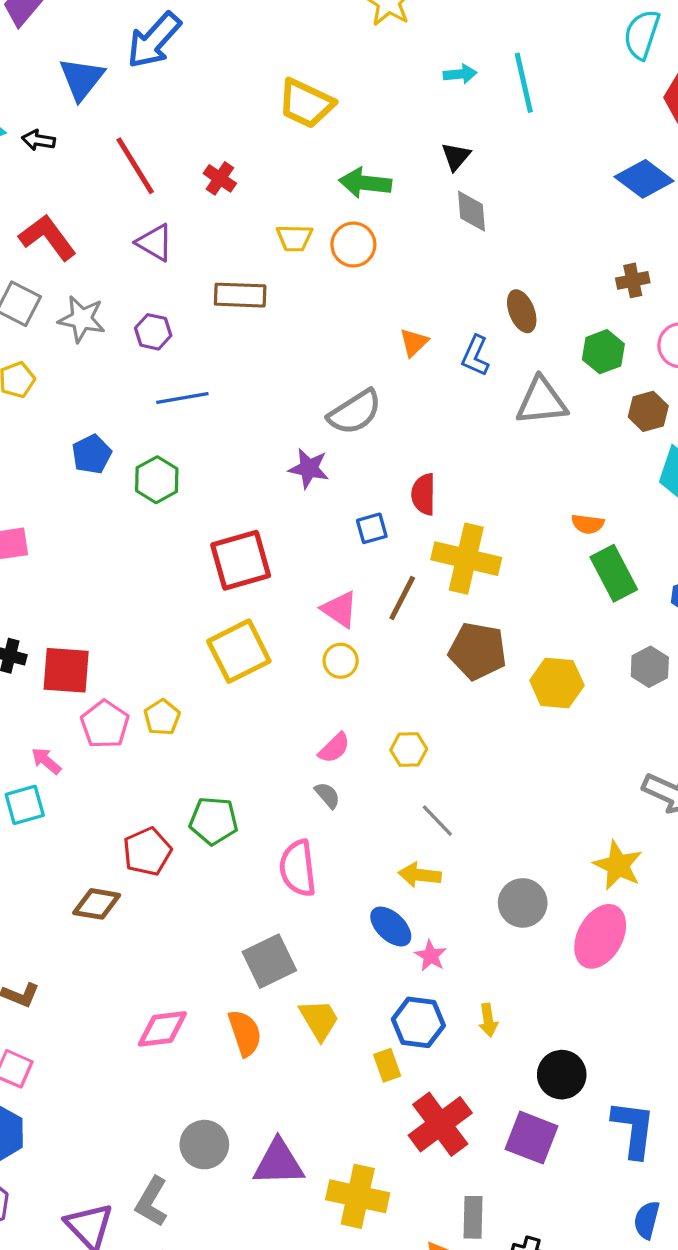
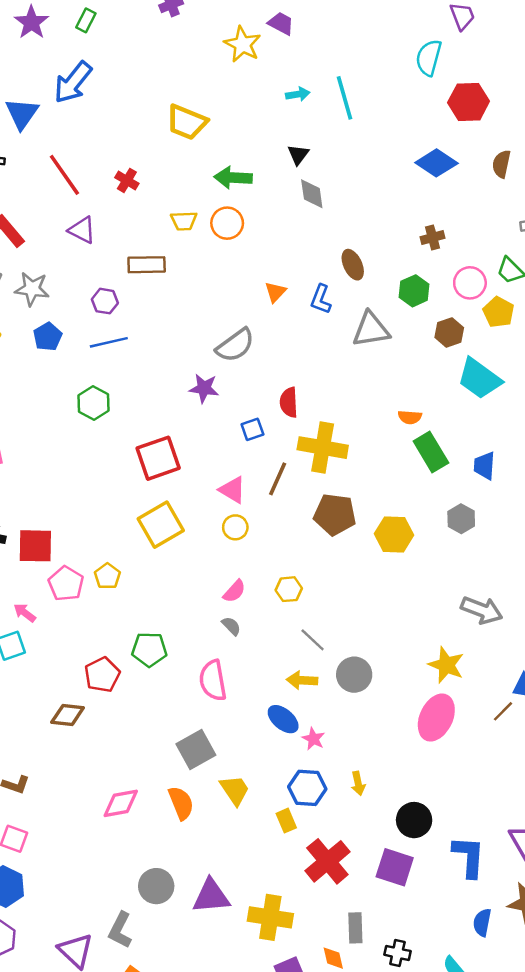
purple hexagon: (153, 332) -> (105, 301), moved
blue pentagon: (92, 454) -> (48, 337), moved
gray circle: (523, 903) -> (354, 675), moved

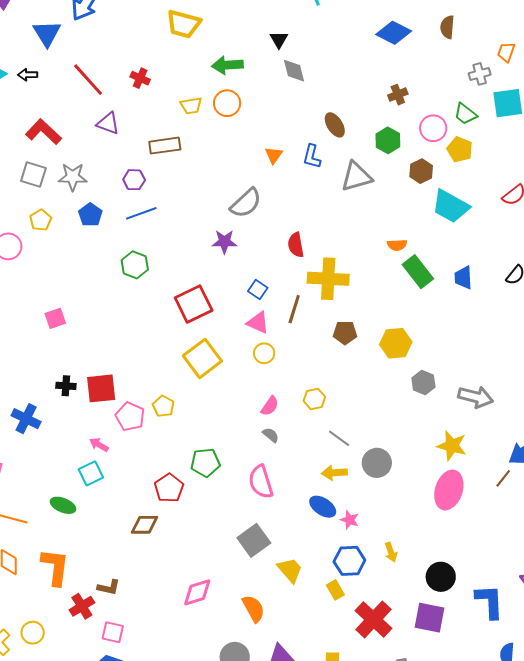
blue square: (252, 429) -> (258, 290), moved, turned -30
brown pentagon: (335, 514) -> (345, 333), size x0.7
gray hexagon: (461, 519) -> (423, 382), moved
orange semicircle: (181, 803) -> (253, 609), moved

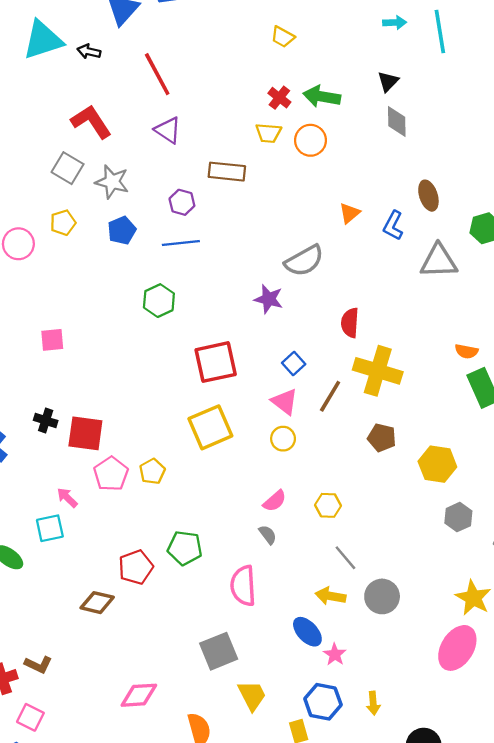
yellow trapezoid: (184, 24) -> (283, 37), size x0.6
red cross: (140, 78) -> (279, 98), moved

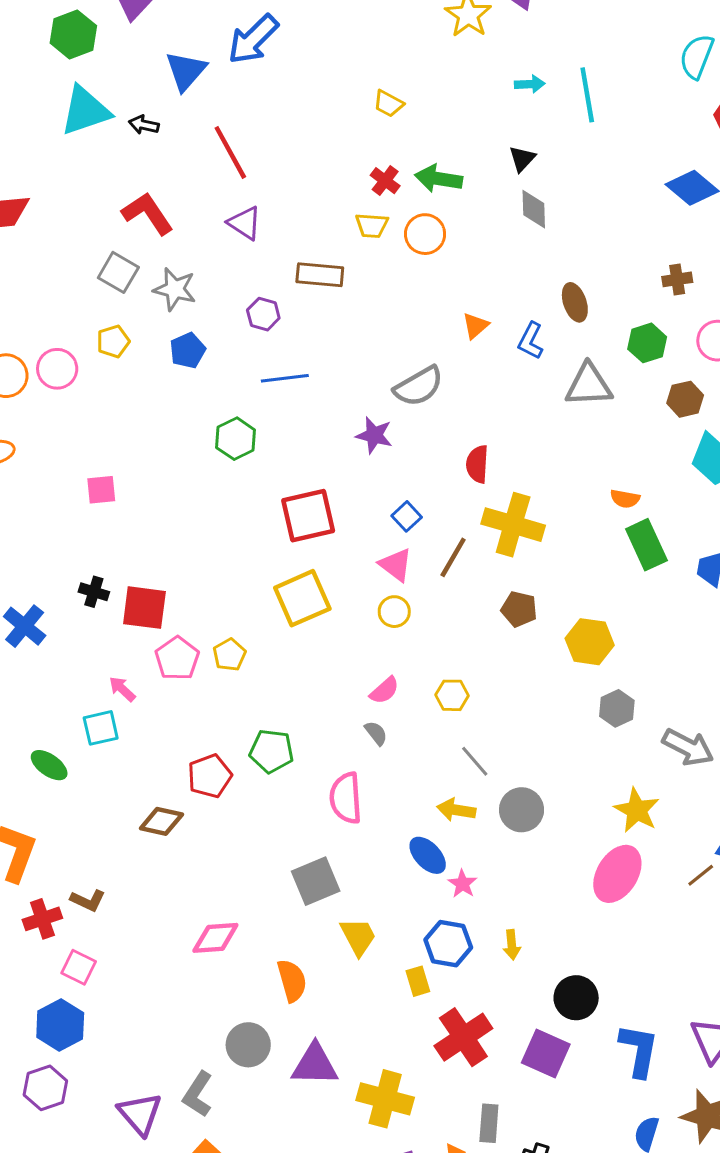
blue line: (181, 243) -> (285, 378), moved

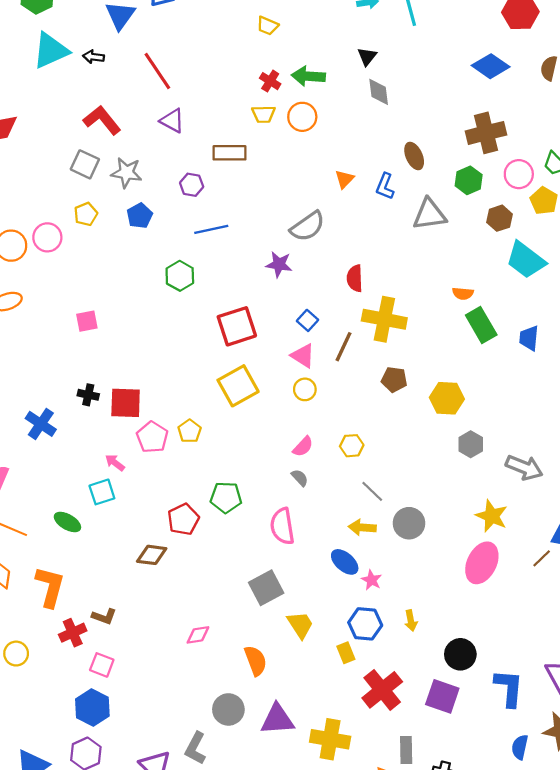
brown cross: (677, 279) -> (486, 133), size x1.8
pink diamond: (215, 938) -> (198, 635), size x0.7

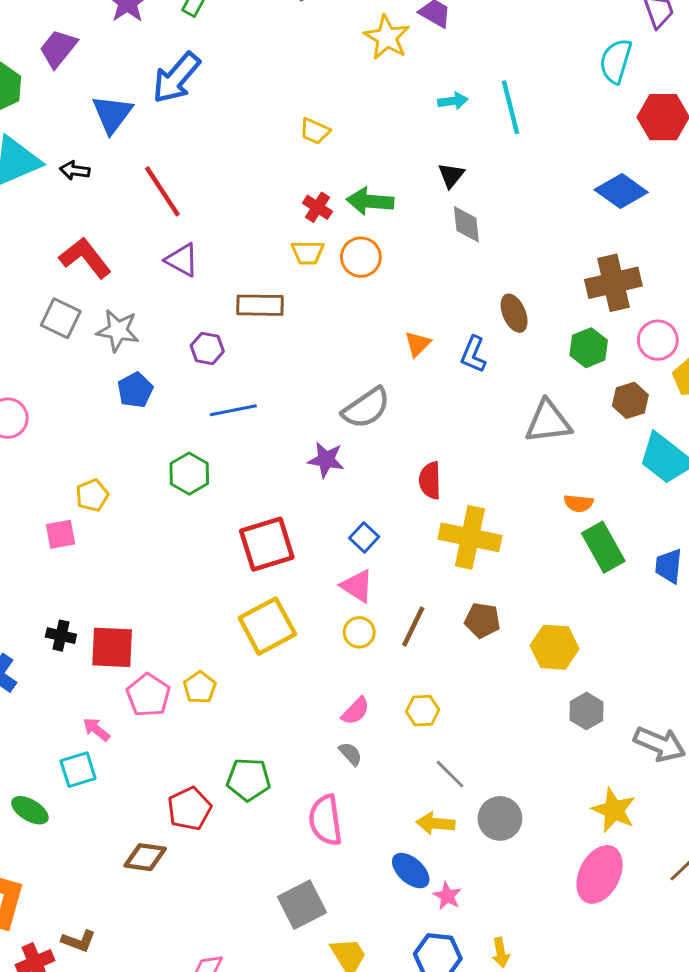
yellow pentagon: (86, 214) -> (92, 495), moved
gray triangle: (429, 214) -> (548, 422), moved
brown line: (343, 347) -> (413, 626), moved

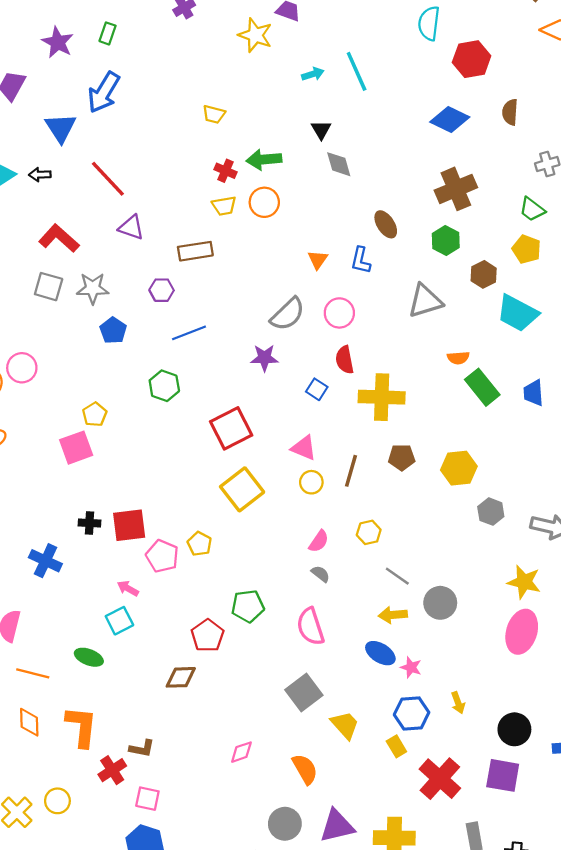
pink circle: (658, 340) -> (339, 313), moved
pink square: (61, 534) -> (76, 448), size x1.4
blue square: (364, 537) -> (317, 389), moved

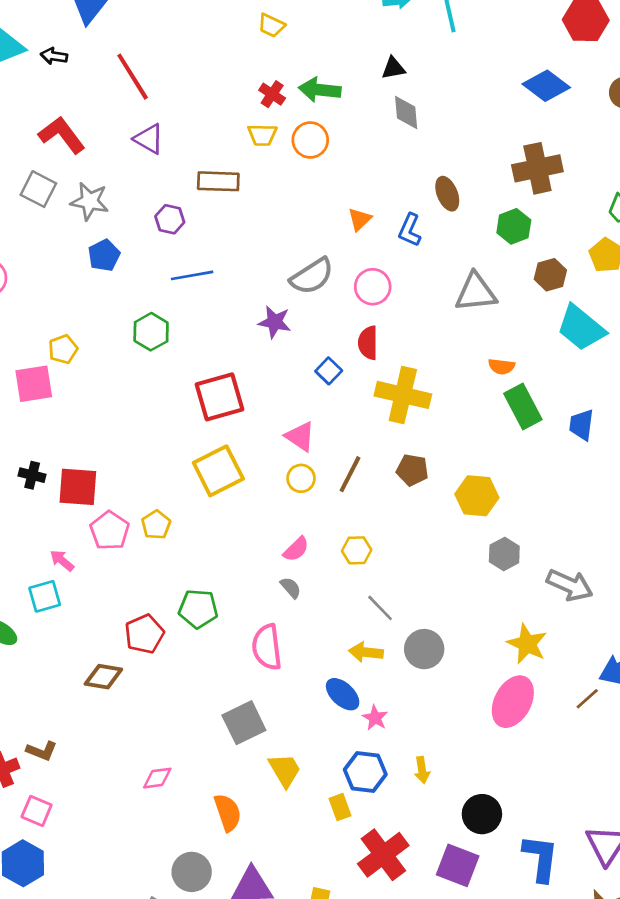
black triangle: (321, 130) -> (393, 68), turned 40

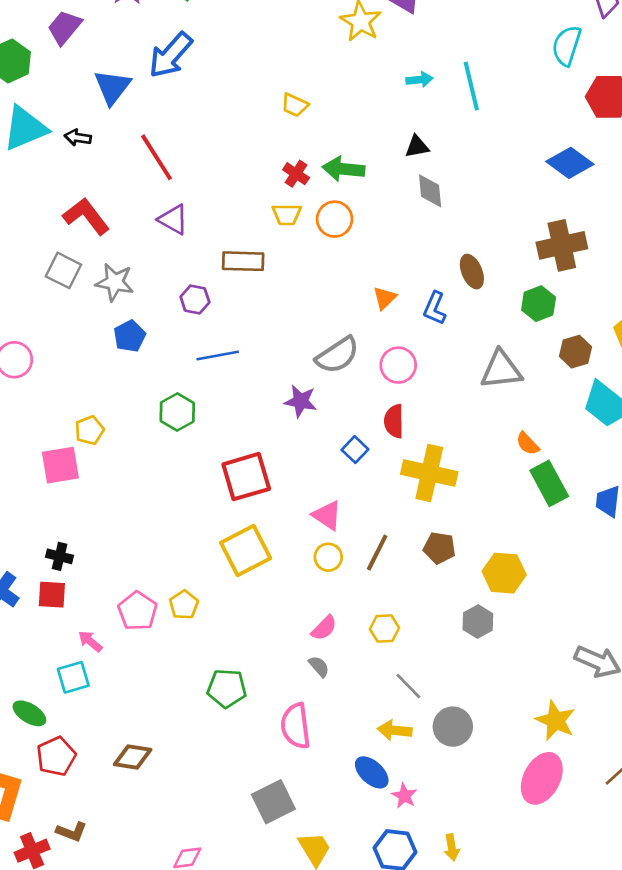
orange semicircle: (502, 366) -> (528, 444), turned 40
red square: (78, 487) -> (52, 595), moved, size x0.7
gray hexagon: (504, 554) -> (478, 622), moved
red pentagon: (144, 634) -> (56, 756), moved

